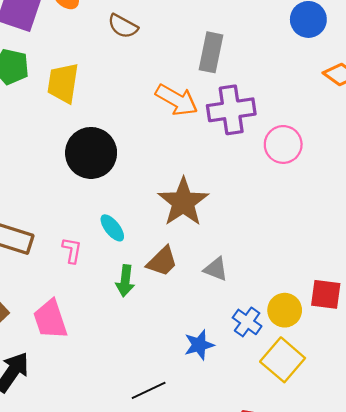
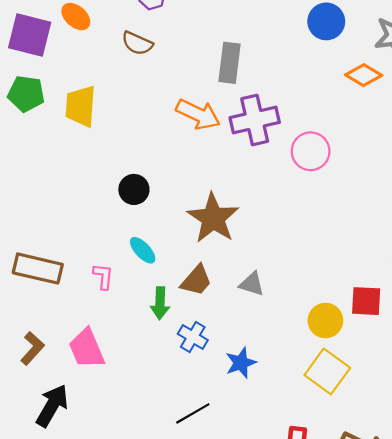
black circle: (91, 153) -> (134, 189), moved, size x0.6
blue cross: (247, 322) -> (193, 337), moved

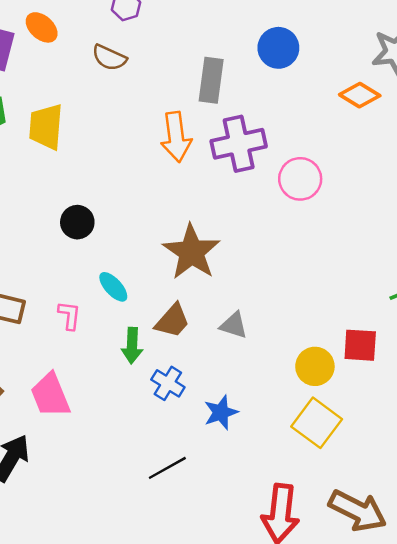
blue circle: (326, 21) -> (278, 48), moved
orange arrow: (198, 114) -> (176, 137), turned 57
black circle: (134, 189) -> (77, 222), moved

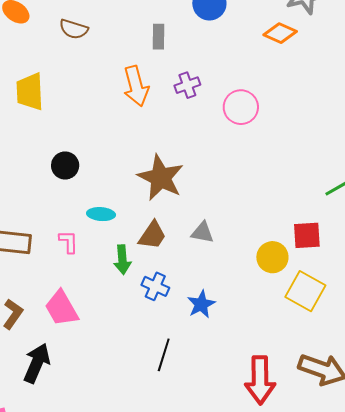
gray rectangle: (211, 80) -> (158, 37), size x0.7
purple cross: (239, 144) -> (187, 85), size x0.6
cyan ellipse: (113, 287) -> (101, 214), turned -36
yellow square: (317, 423) -> (305, 291), moved
black line: (167, 468) -> (164, 355), turned -36

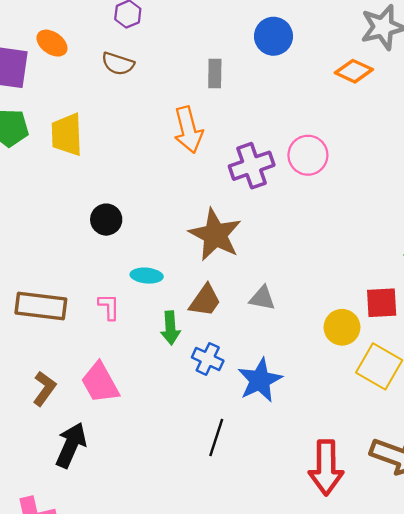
purple cross: (187, 85) -> (252, 166), moved, size x1.5
blue star: (201, 304) -> (260, 380), size x1.4

